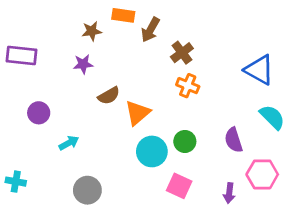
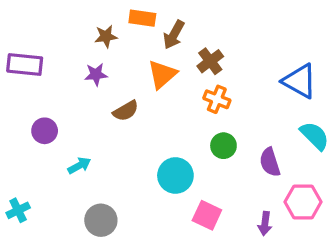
orange triangle: (138, 113) -> (162, 74), moved
green circle: (185, 141) -> (223, 146), moved
cyan cross: (16, 182) -> (18, 210), turned -36

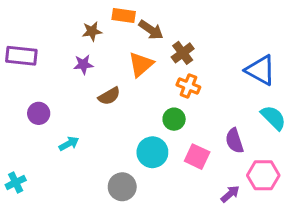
brown arrow: (174, 35) -> (151, 30), turned -85
green circle: (223, 146) -> (174, 119), moved
pink square: (207, 215) -> (197, 157), moved
gray circle: (101, 220) -> (122, 187), moved
purple arrow: (265, 224) -> (230, 194), turned -138

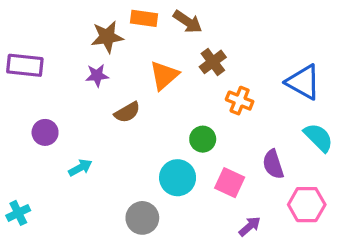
brown arrow: (151, 30) -> (188, 22), moved
brown star: (92, 31) -> (107, 37), size x1.4
orange cross: (188, 86) -> (240, 101), moved
purple arrow: (230, 194) -> (250, 226), moved

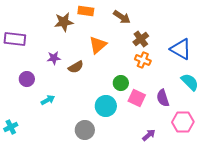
brown arrow: (188, 22) -> (122, 17), moved
brown cross: (213, 62) -> (141, 39), moved
purple star: (97, 75) -> (54, 58), moved
pink square: (230, 183) -> (137, 98), moved

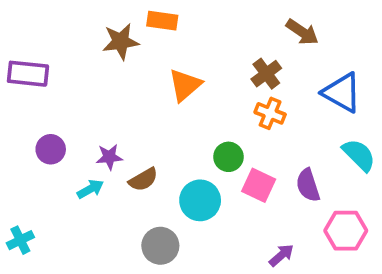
brown arrow: (122, 17) -> (302, 32), moved
purple star: (54, 58) -> (109, 157), moved
brown semicircle: (76, 67) -> (143, 180), moved

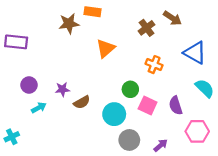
brown cross: (266, 74) -> (147, 28), moved
cyan arrow: (90, 189) -> (39, 108), moved
gray circle: (160, 246) -> (129, 140), moved

